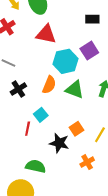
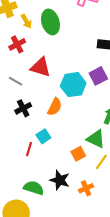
red triangle: (46, 34) -> (41, 67), moved
green triangle: (75, 90) -> (96, 139), moved
black star: (59, 143) -> (60, 180), moved

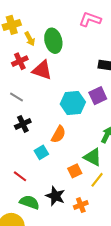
red triangle: (41, 67) -> (42, 70), moved
orange semicircle: (55, 107) -> (58, 134), moved
red line: (29, 149) -> (20, 176), moved, turned -72

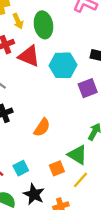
cyan hexagon: (73, 103) -> (63, 65), moved
cyan square: (41, 152) -> (21, 168), moved

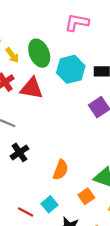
cyan hexagon: (63, 65) -> (71, 69), moved
orange semicircle: (42, 127) -> (61, 170), moved

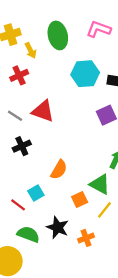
green ellipse: (39, 53) -> (58, 35), moved
red triangle: (32, 88) -> (43, 111), moved
cyan square: (49, 204) -> (36, 193), moved

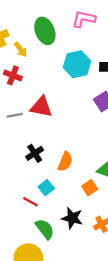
red cross: (19, 75) -> (13, 75), turned -36
gray line: (15, 116) -> (15, 115), turned -35
black cross: (22, 146) -> (35, 153), moved
green semicircle: (28, 234) -> (45, 229), turned 40

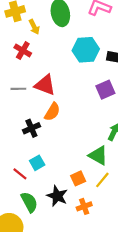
orange semicircle: (65, 162) -> (52, 112), moved
orange square: (90, 188) -> (78, 178), moved

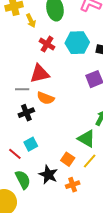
red cross: (23, 50) -> (47, 44), moved
red triangle: (45, 85) -> (40, 74), turned -35
gray line: (18, 89) -> (22, 89), moved
orange semicircle: (52, 112) -> (46, 98), turned 78
orange square: (78, 178) -> (68, 159), turned -32

